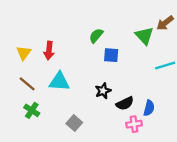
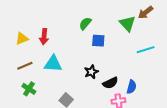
yellow triangle: (24, 53) -> (22, 39), turned 32
brown line: (27, 84) -> (25, 66), turned -63

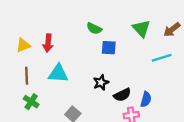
brown arrow: (146, 12) -> (172, 30), moved
green semicircle: (85, 24) -> (94, 28), turned -104
brown line: (25, 66) -> (27, 76), turned -70

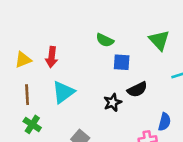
cyan triangle: (58, 73) -> (63, 92), turned -40
black semicircle: (122, 95) -> (137, 89), moved

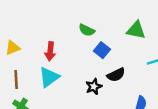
green triangle: (159, 40) -> (136, 30), turned -36
red arrow: (52, 57) -> (50, 51), moved
blue square: (122, 62) -> (102, 50), turned 35

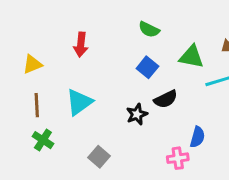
green semicircle: (87, 30) -> (149, 29), moved
green triangle: (136, 30) -> (191, 57), moved
red arrow: (50, 51) -> (81, 45), moved

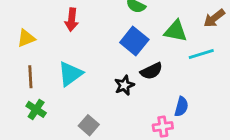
blue square: (147, 67) -> (134, 41), size x1.4

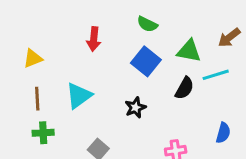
red arrow: (72, 20) -> (94, 39), moved
black semicircle: (151, 71) -> (184, 88), moved, turned -35
blue semicircle: (181, 107) -> (223, 133), moved
green cross: (36, 109) -> (43, 133), turned -36

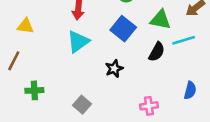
yellow triangle: (33, 58) -> (25, 26), turned 30
cyan triangle: (79, 96) -> (78, 42), moved
brown line: (37, 99) -> (14, 61), moved, turned 30

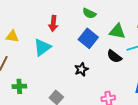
cyan triangle: (78, 42) -> (42, 47), moved
black semicircle: (157, 52) -> (114, 56), turned 98

